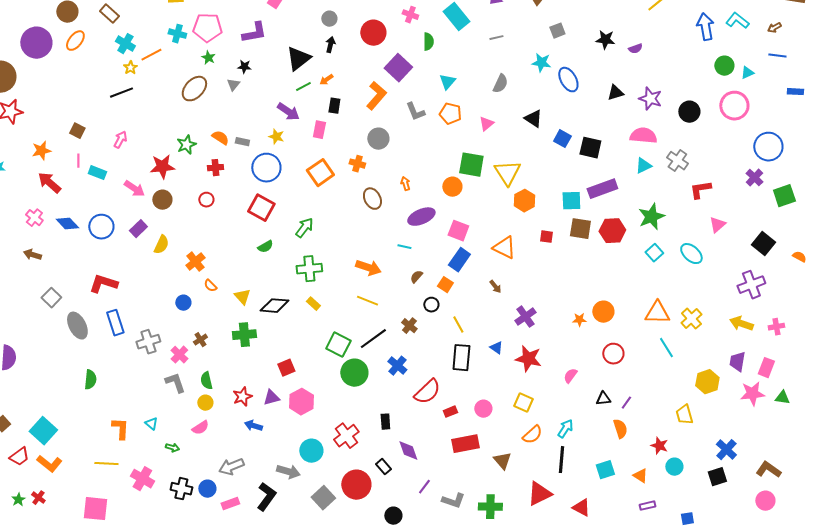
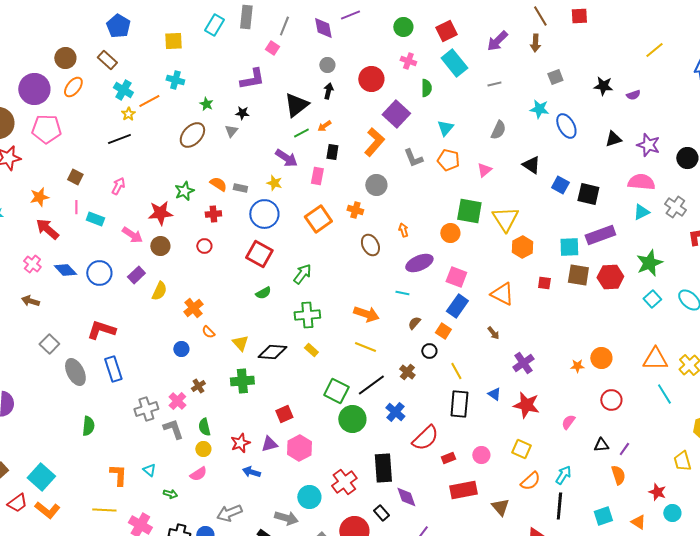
pink pentagon: (207, 28) -> (46, 129), moved
gray cross: (148, 342) -> (146, 409), moved
black rectangle: (385, 422) -> (383, 468), size x1.8

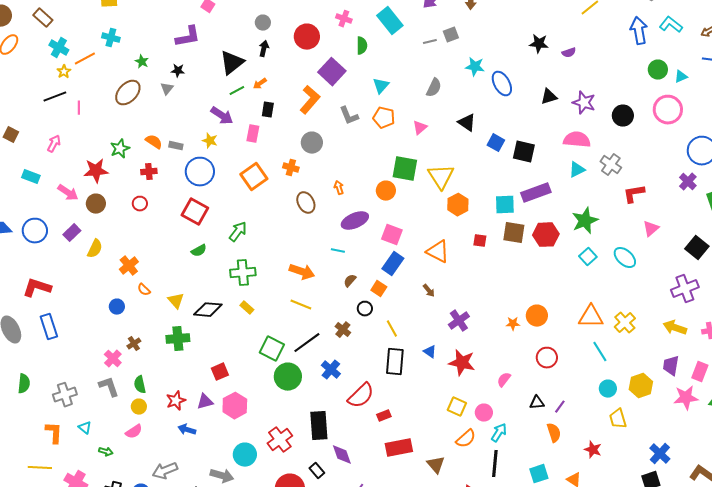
gray square: (555, 77) -> (451, 35), moved
pink line: (76, 207) -> (79, 108), moved
gray cross: (146, 409) -> (65, 395), moved
pink circle: (481, 455) -> (484, 413), moved
cyan circle: (672, 513) -> (608, 389), moved

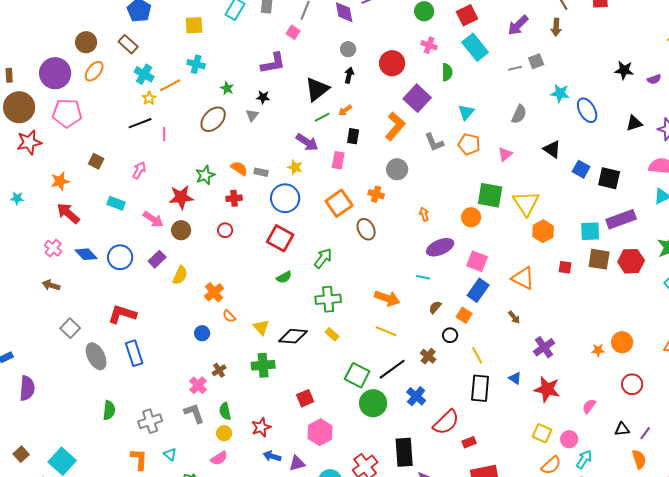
brown ellipse: (306, 203) -> (366, 229), moved
purple triangle: (205, 402) -> (297, 463), moved

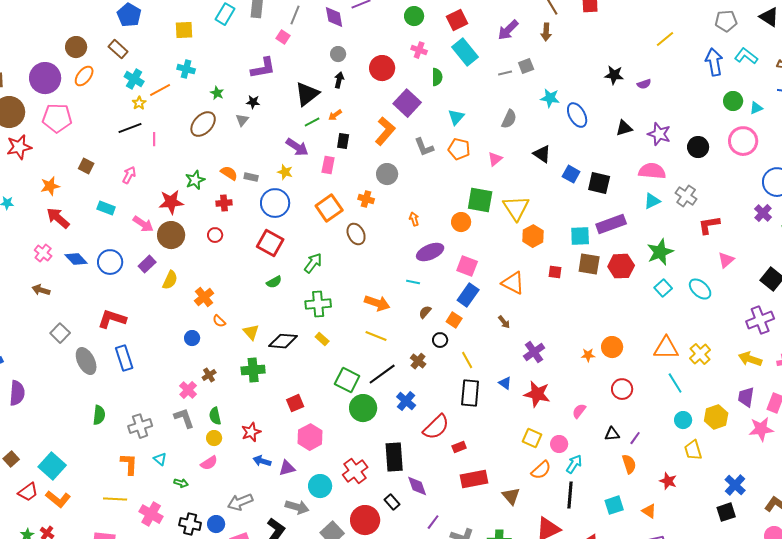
brown circle: (181, 230) -> (171, 235), size x1.4

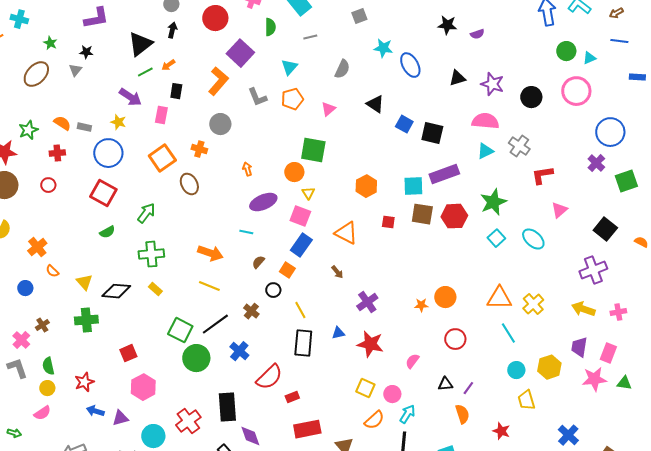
gray line: (505, 73) -> (310, 37), moved
orange pentagon: (459, 149) -> (292, 99), turned -30
yellow triangle: (516, 208) -> (308, 193), moved, size x0.5
blue triangle: (505, 383) -> (338, 333), turned -48

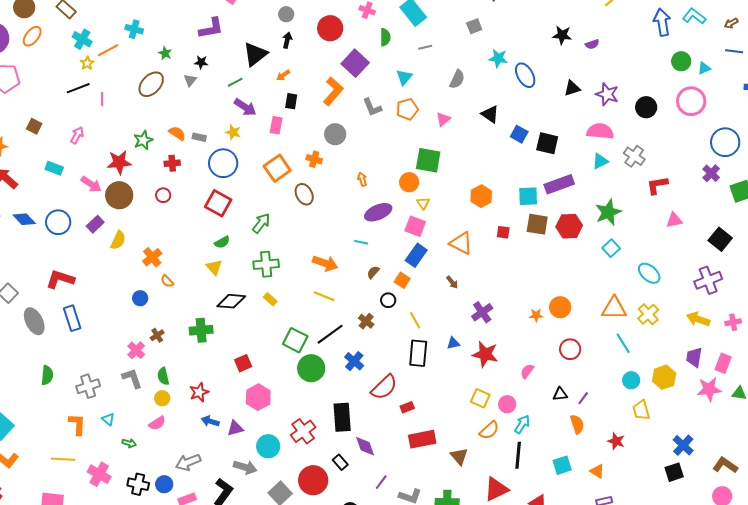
green line: (145, 72) -> (235, 82), moved
pink triangle: (559, 210) -> (674, 220), turned 30
cyan ellipse: (533, 239) -> (649, 273), moved
yellow triangle: (84, 282) -> (214, 267), moved

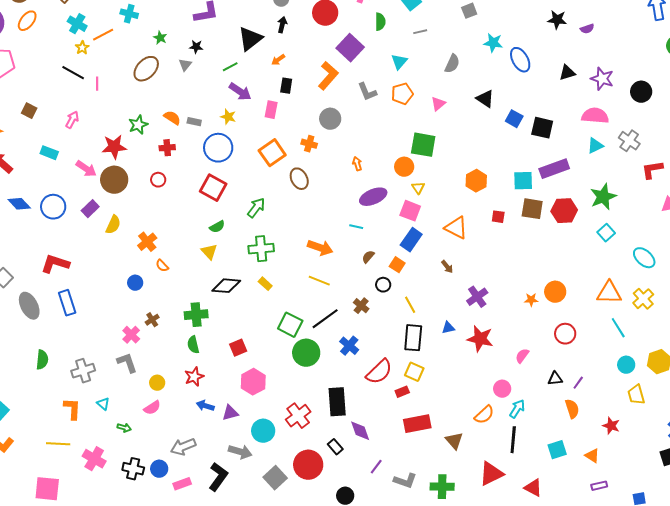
black line: (78, 88) -> (73, 73), turned 50
green semicircle: (163, 376) -> (193, 345), moved
yellow square: (480, 398) -> (414, 372), moved

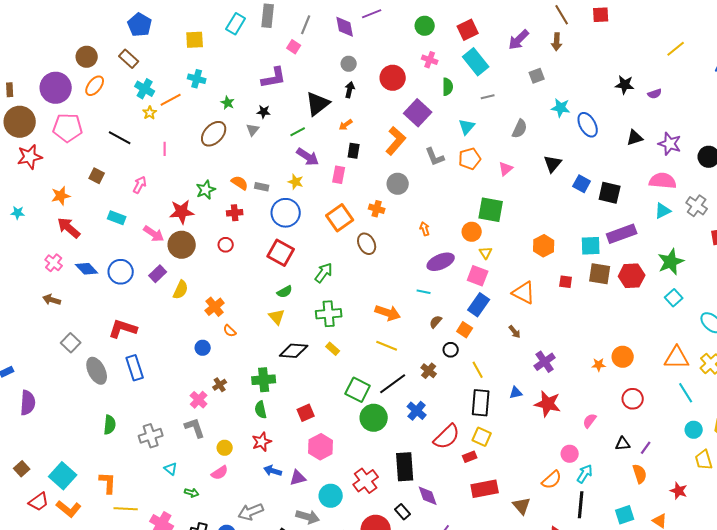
black line: (73, 73) -> (120, 138), moved
black triangle: (485, 99) -> (553, 164), turned 36
orange L-shape: (72, 409) -> (108, 483), moved

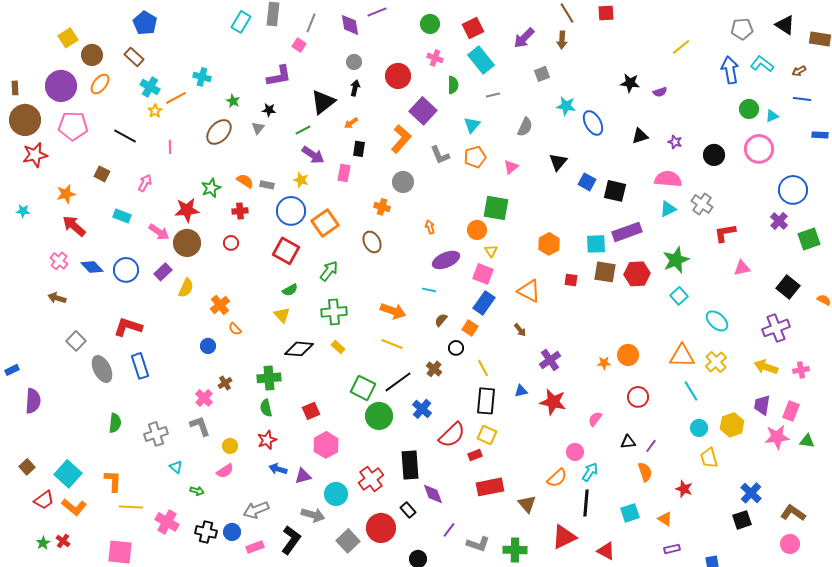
yellow square: (195, 40) -> (68, 38), moved, turned -30
purple star: (670, 144) -> (675, 142), size x0.6
orange square: (340, 218) -> (325, 223), moved

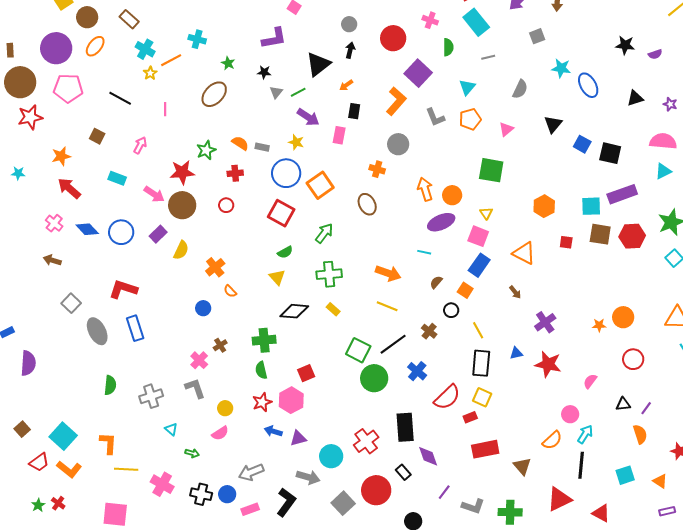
gray triangle: (258, 128) -> (276, 92), moved
orange arrow: (430, 227) -> (425, 189), size x1.6
orange circle: (477, 230) -> (452, 195), moved
pink hexagon: (326, 445) -> (291, 400), moved

